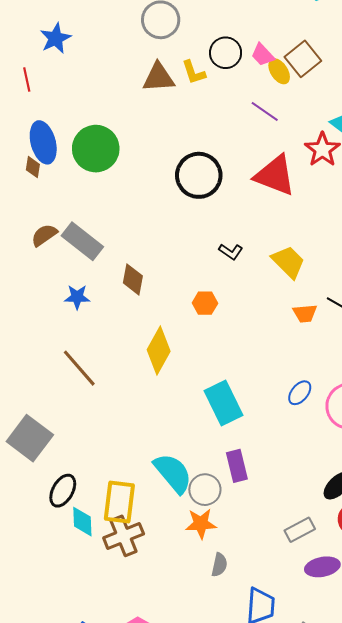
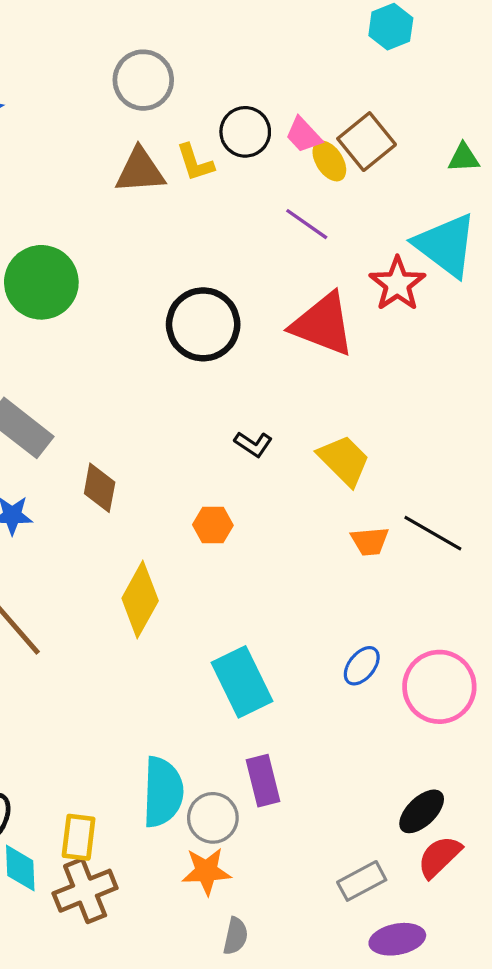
cyan semicircle: (173, 473) -> (163, 792), turned 42
yellow rectangle: (119, 502) -> (79, 837), size x0.7

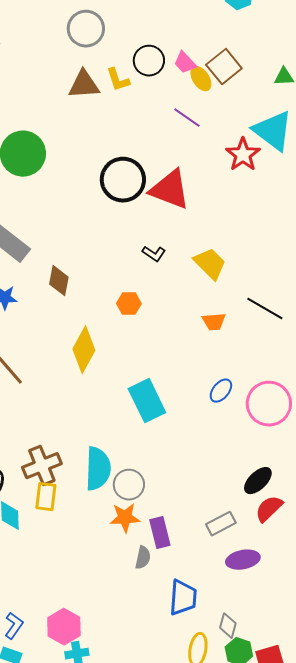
red triangle: (323, 324) -> (170, 190), moved
orange trapezoid: (370, 541) -> (214, 322), moved
purple rectangle: (263, 781) -> (160, 533), moved
brown cross: (85, 891) -> (42, 466), moved

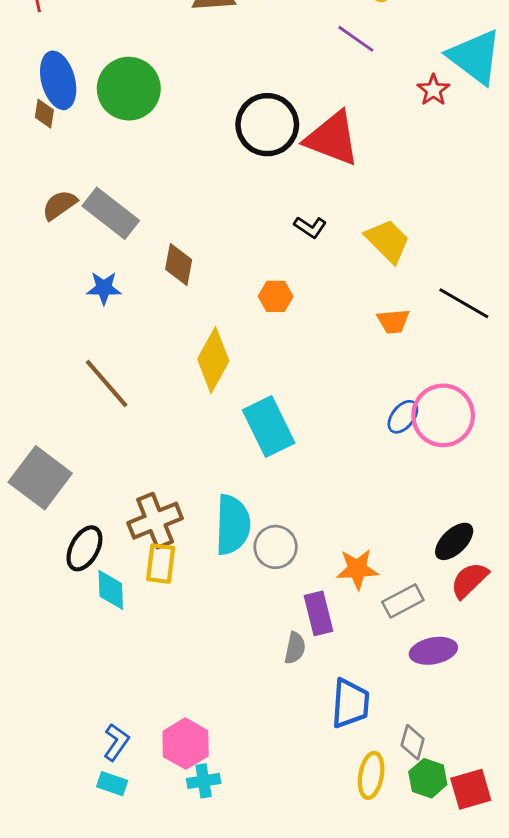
red star: (243, 155) -> (433, 90), size x0.7
cyan rectangle: (147, 401) -> (269, 426), moved
pink circle: (269, 404) -> (443, 415), moved
orange star: (125, 518) -> (357, 569), moved

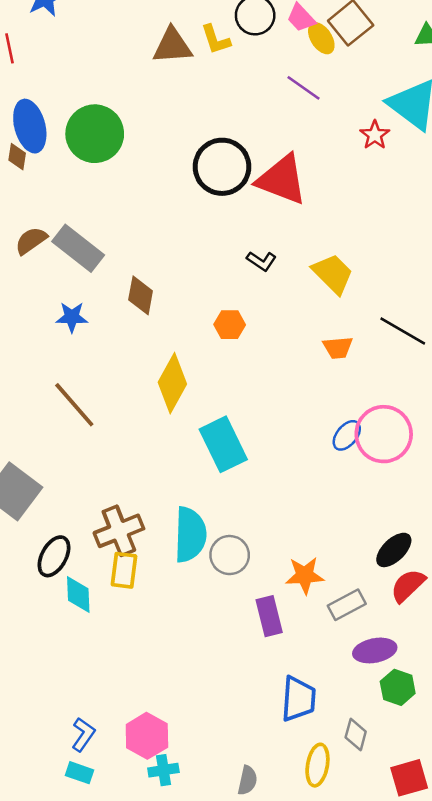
gray semicircle: (295, 648) -> (247, 780), moved
green hexagon: (428, 778) -> (398, 687), moved

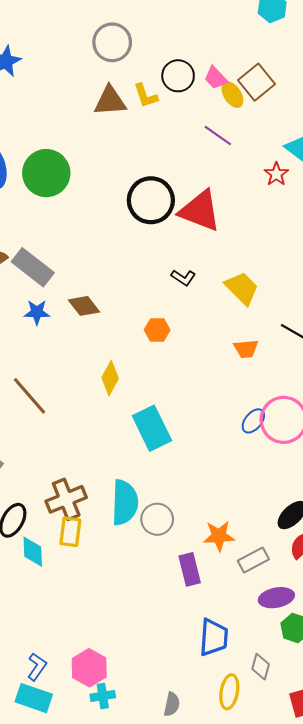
brown diamond: (141, 295) -> (84, 306), turned -48
blue star: (72, 317) -> (37, 312), moved
yellow diamond: (172, 383) -> (110, 378), size x0.7
cyan rectangle: (79, 773) -> (34, 698), size x1.6

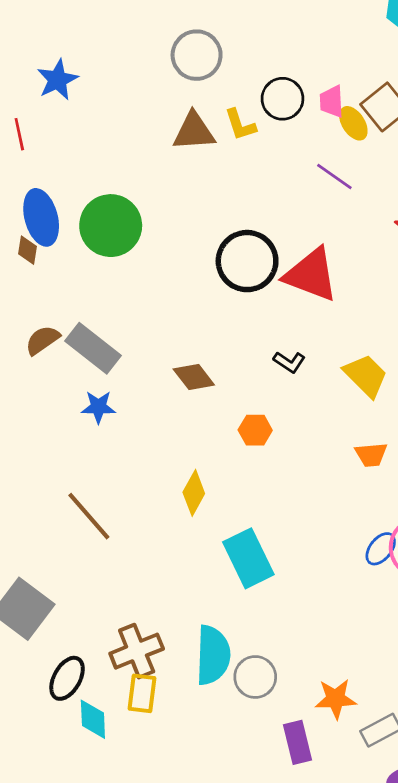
pink trapezoid: (216, 78) -> (332, 101), turned 40
brown diamond: (84, 306) -> (194, 377), moved

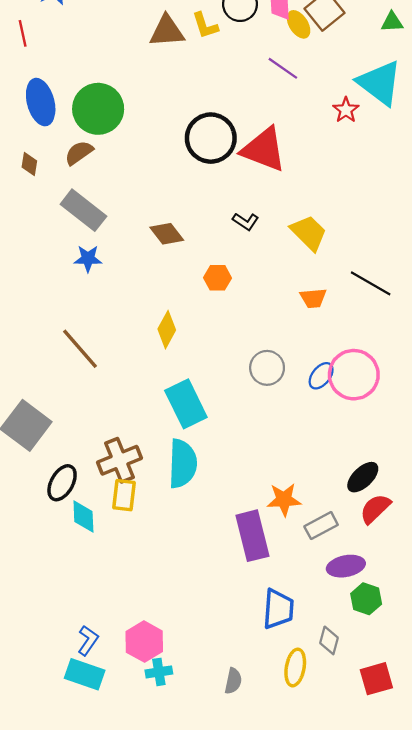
brown diamond: (27, 250) -> (29, 164), moved
brown semicircle: (42, 340) -> (79, 153), moved
cyan rectangle: (248, 558) -> (186, 404), moved
gray circle: (255, 677) -> (267, 368), moved
purple rectangle: (297, 742) -> (252, 536), size x1.4

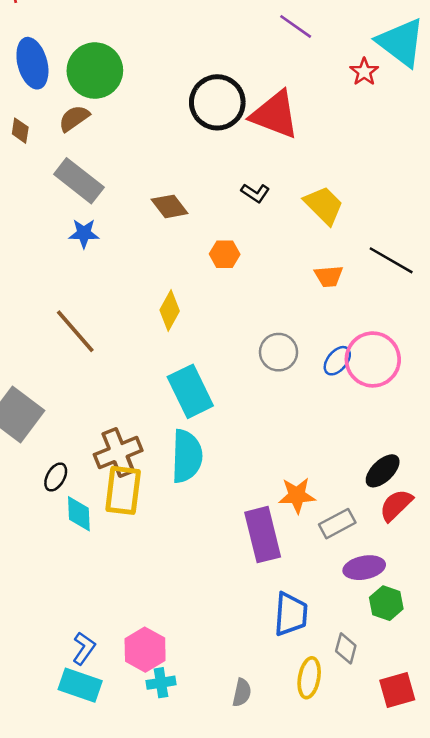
black ellipse: (62, 483) -> (56, 477), size x0.7
yellow rectangle: (124, 495) -> (123, 490), size x1.4

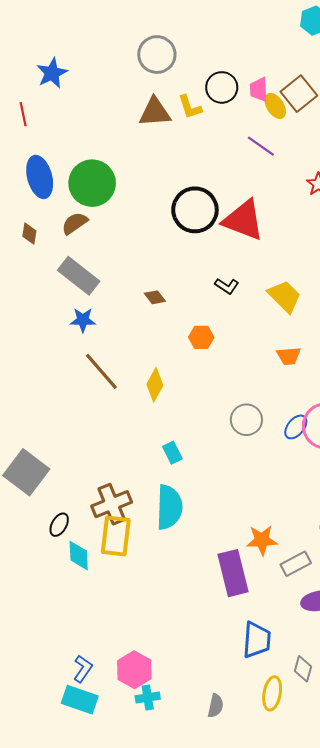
brown diamond: (170, 206) -> (155, 297), size x0.7
brown line: (75, 331) -> (101, 371), moved
cyan rectangle: (190, 391) -> (172, 453), size x0.5

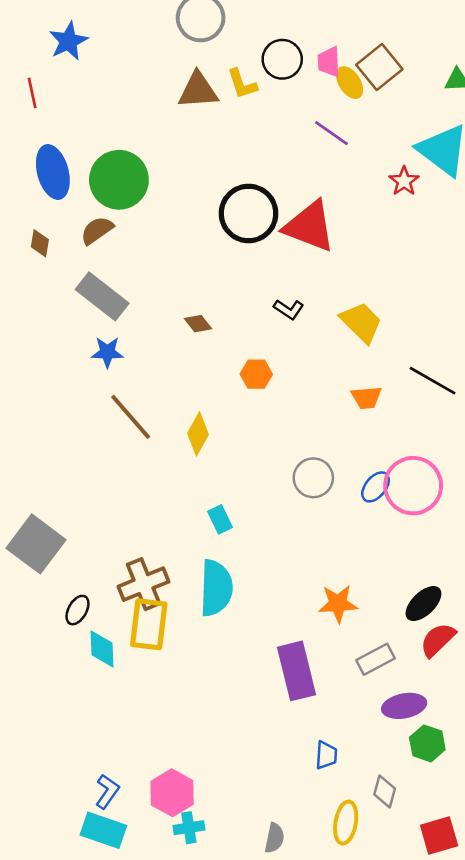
orange star: (262, 540) -> (338, 604), moved
blue trapezoid: (257, 640) -> (326, 755), size x0.6

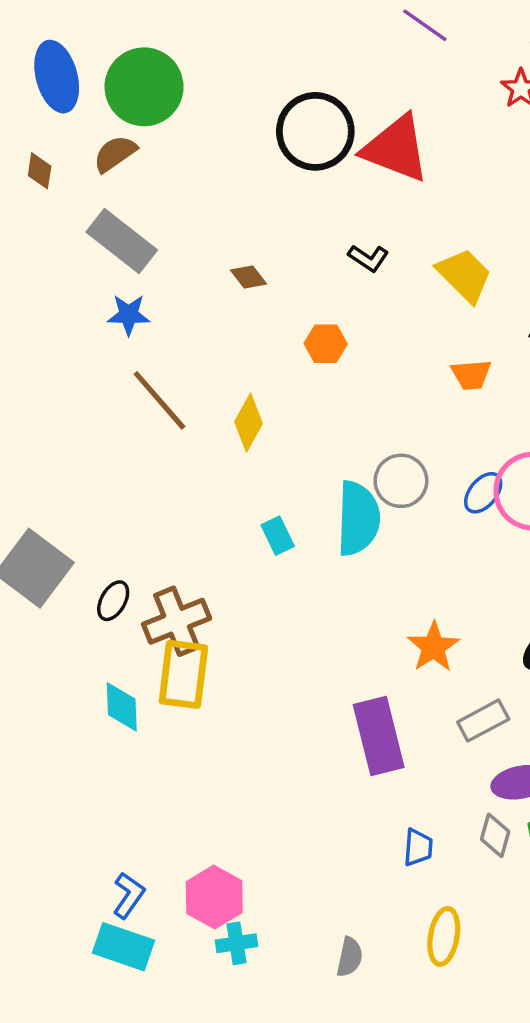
cyan semicircle: (216, 588) -> (358, 518), moved
orange star: (338, 604) -> (433, 647), turned -30
black ellipse: (77, 610) -> (113, 601), moved
gray diamond: (385, 791) -> (495, 835), moved

